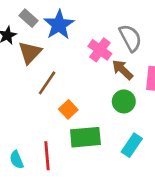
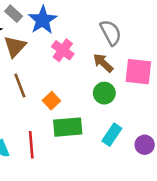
pink cross: (100, 50) -> (63, 50), moved
brown line: (47, 83) -> (20, 86), moved, turned -55

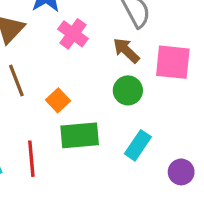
purple circle: (145, 145) -> (181, 172), moved

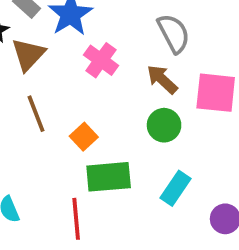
red line: (31, 159) -> (76, 219), moved

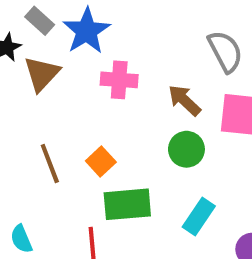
gray semicircle: (174, 33) -> (225, 51), moved
pink cross: (101, 60) -> (119, 80), turned -32
brown line: (36, 114) -> (50, 164), moved

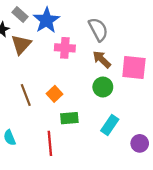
gray semicircle: (225, 51) -> (98, 29), moved
green rectangle: (127, 204) -> (69, 118), size x0.7

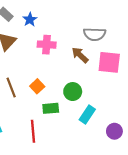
blue star: (46, 20) -> (30, 20), size x0.6
gray semicircle: (98, 29) -> (95, 34), moved, turned 120
green circle: (103, 87) -> (73, 92), moved

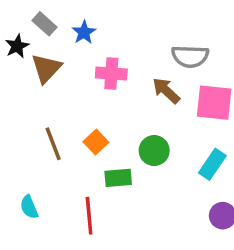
cyan rectangle: (87, 115) -> (212, 164), moved

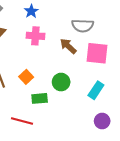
blue star: (84, 32) -> (31, 11), moved
red line: (89, 216) -> (22, 121), turned -70

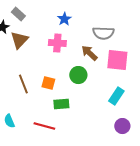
blue star: (31, 11) -> (64, 19), moved
orange square: (26, 77) -> (48, 83), turned -32
green circle: (61, 82) -> (78, 75), moved

